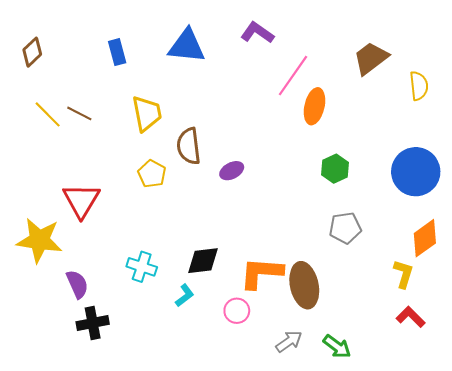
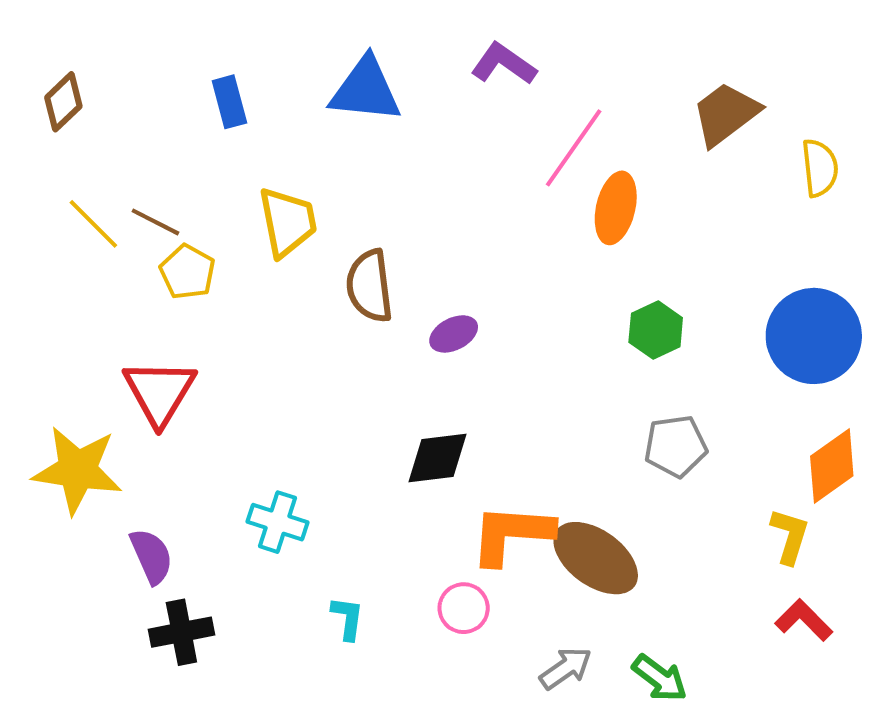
yellow pentagon: (152, 174) -> (187, 272), moved
black diamond: (203, 261) -> (438, 458), moved
brown ellipse: (304, 285) -> (596, 558), turned -42
cyan L-shape: (185, 295) -> (348, 618), moved, turned -45

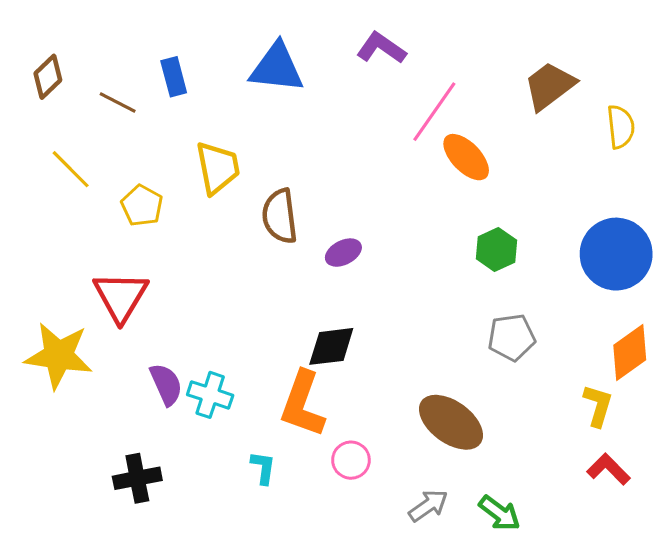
orange ellipse: (616, 208) -> (466, 157), turned -57
brown line: (155, 222) -> (118, 103), moved
orange L-shape: (512, 534) -> (302, 404), moved, turned -74
purple semicircle: (151, 556) -> (166, 384), moved

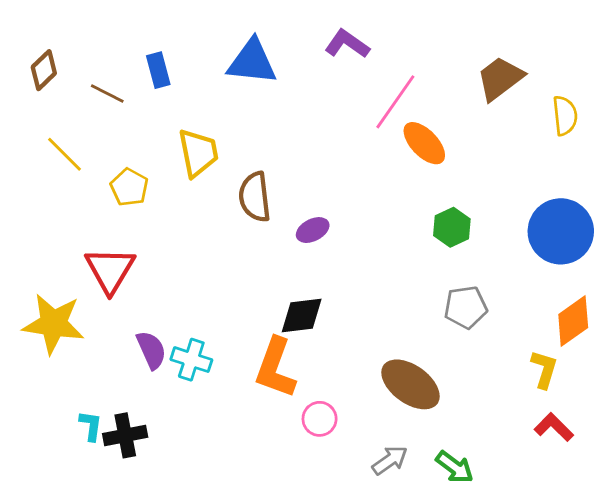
cyan L-shape: (263, 468) -> (91, 426), moved

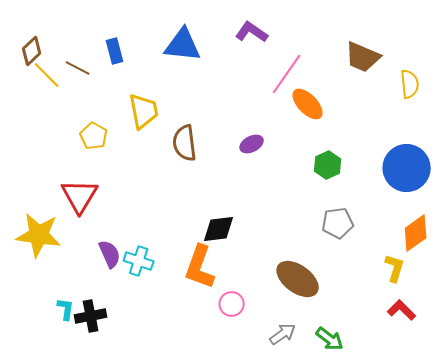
brown trapezoid: (500, 78) -> (363, 57), turned -120
yellow line: (65, 154) -> (47, 75), moved
purple ellipse: (313, 230) -> (252, 144), moved

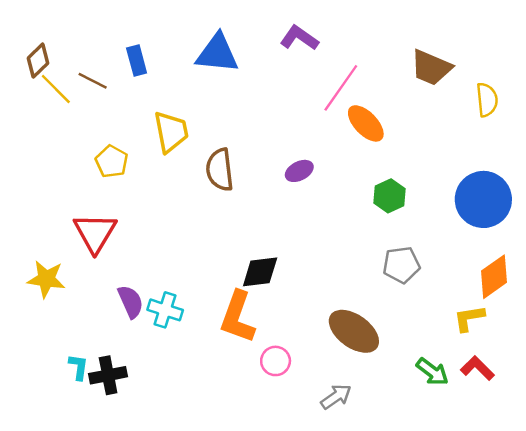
yellow star: (39, 235) -> (46, 279), size x0.7
yellow L-shape: (395, 268) -> (469, 318), turned -116
green arrow: (330, 339) -> (432, 372), moved

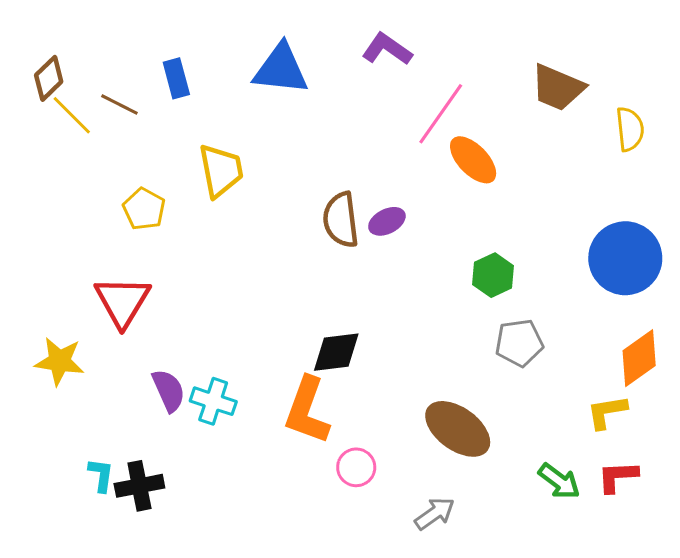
brown semicircle: (220, 170) -> (341, 220), moved
green hexagon: (390, 196) -> (493, 275), moved
red L-shape: (477, 368) -> (618, 477), turned -48

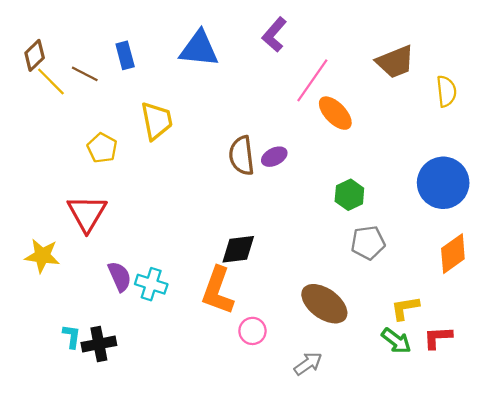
purple L-shape: (387, 49) -> (274, 35), turned -84
brown trapezoid: (558, 88) -> (395, 62), turned -45
yellow L-shape: (607, 412) -> (405, 308), moved

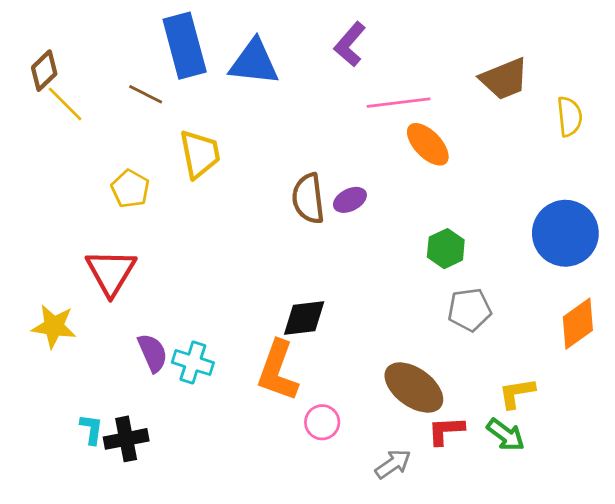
blue rectangle: (125, 55) -> (185, 46), moved, size x1.8
brown line: (85, 74) -> (146, 94), moved
pink line: (312, 80) -> (399, 103), turned 48
red L-shape: (438, 337) -> (446, 431), moved

